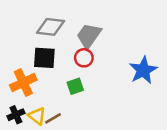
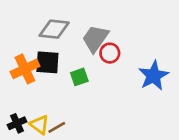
red circle: (84, 58) -> (110, 53), moved
orange cross: (23, 83) -> (25, 69), moved
green square: (75, 86) -> (79, 77), moved

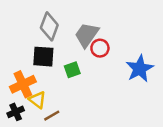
gray diamond: (54, 29) -> (49, 26), turned -76
orange cross: (25, 69) -> (23, 84), moved
yellow triangle: (40, 125) -> (37, 100), moved

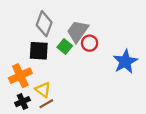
green square: (72, 70) -> (65, 46), moved, turned -32
yellow triangle: (37, 100) -> (43, 90), moved
black cross: (16, 112) -> (23, 102), moved

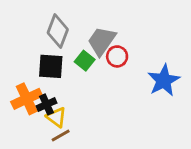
black cross: (23, 102) -> (47, 104), moved

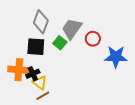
red circle: (117, 56) -> (93, 39), moved
blue star: (164, 80) -> (116, 57), turned 30
orange cross: (27, 99) -> (19, 70), turned 30

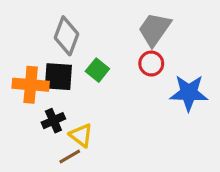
gray trapezoid: (72, 29) -> (155, 29), moved
orange cross: (19, 70) -> (31, 85), moved
yellow triangle: (40, 83) -> (81, 135), moved

